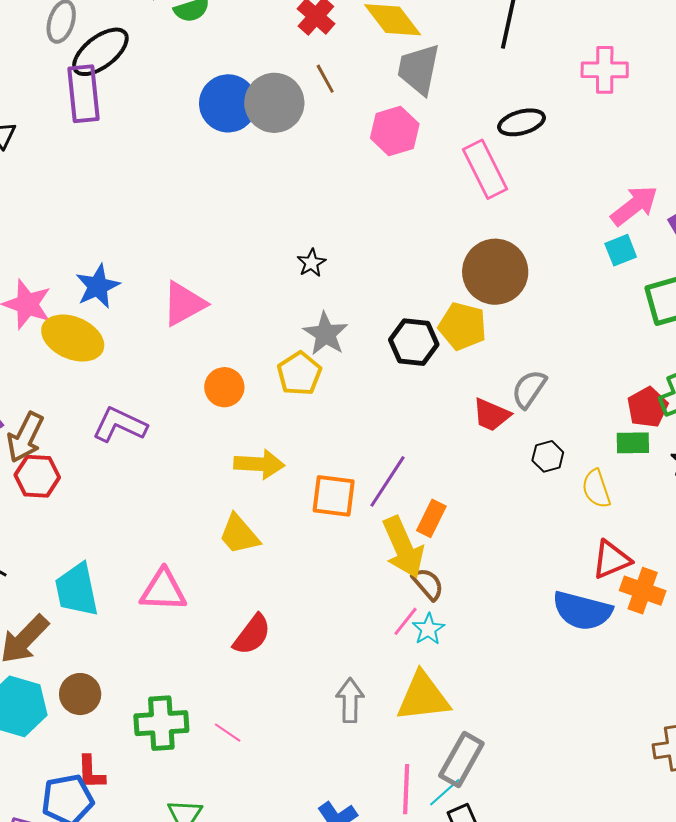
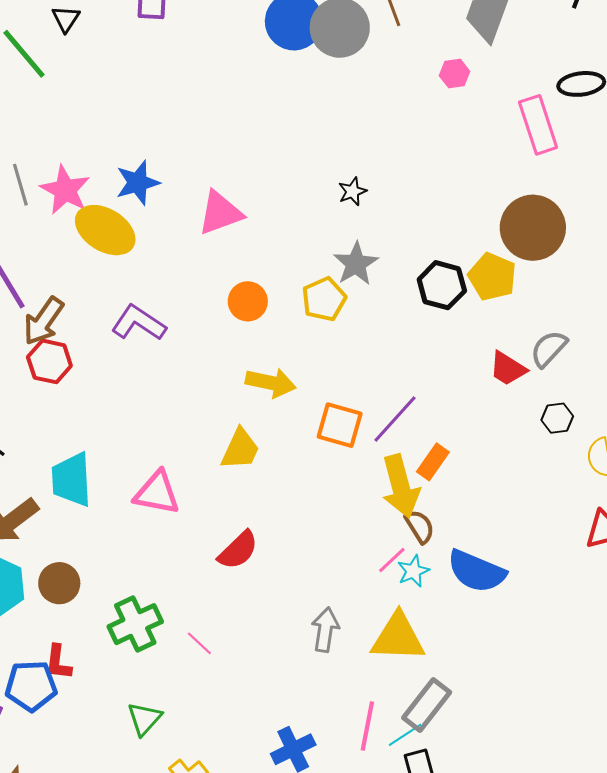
pink hexagon: (395, 131) -> (455, 74), size x0.6
yellow trapezoid: (239, 534) -> (240, 449), turned -123
blue semicircle: (582, 611) -> (476, 571), moved
green cross: (161, 723) -> (135, 624), turned -30

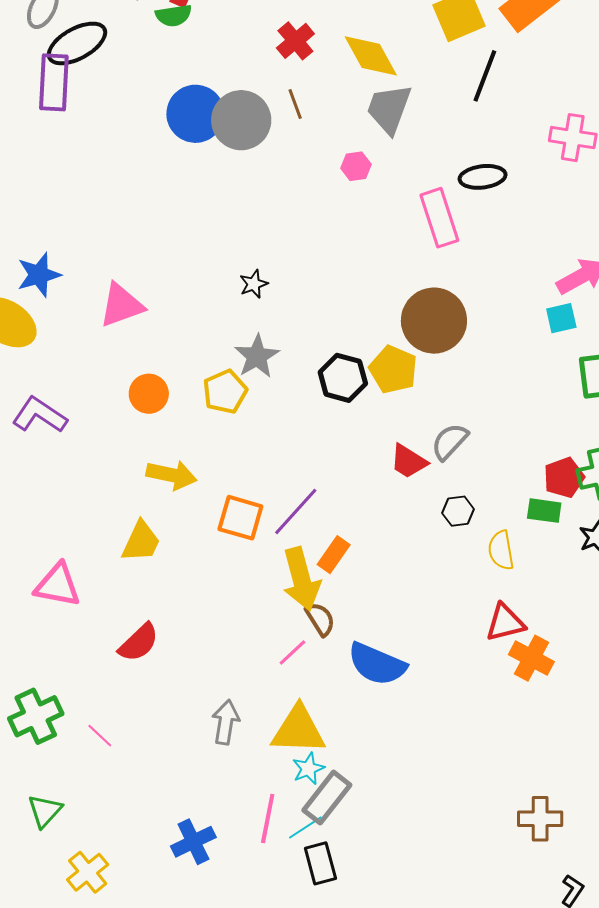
cyan star: (413, 571) -> (308, 769), moved

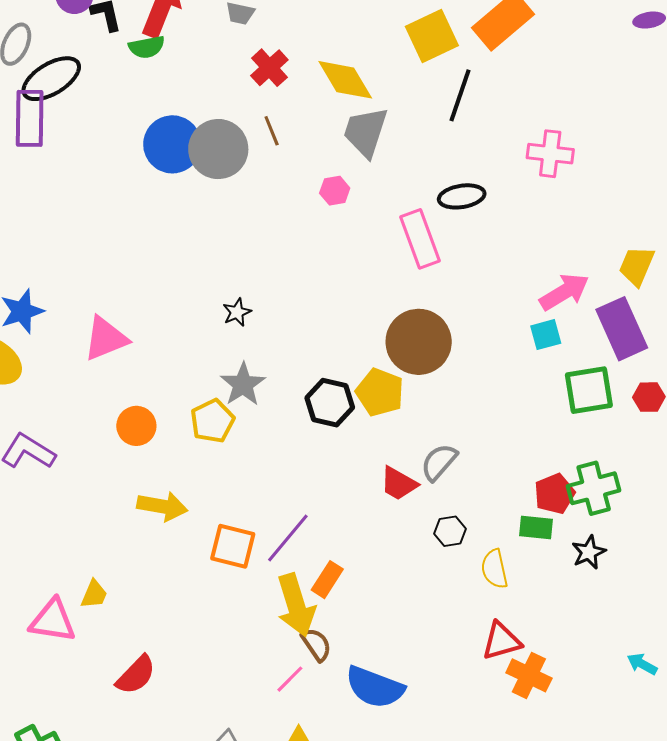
yellow trapezoid: (141, 542) -> (94, 594), moved, size x0.7

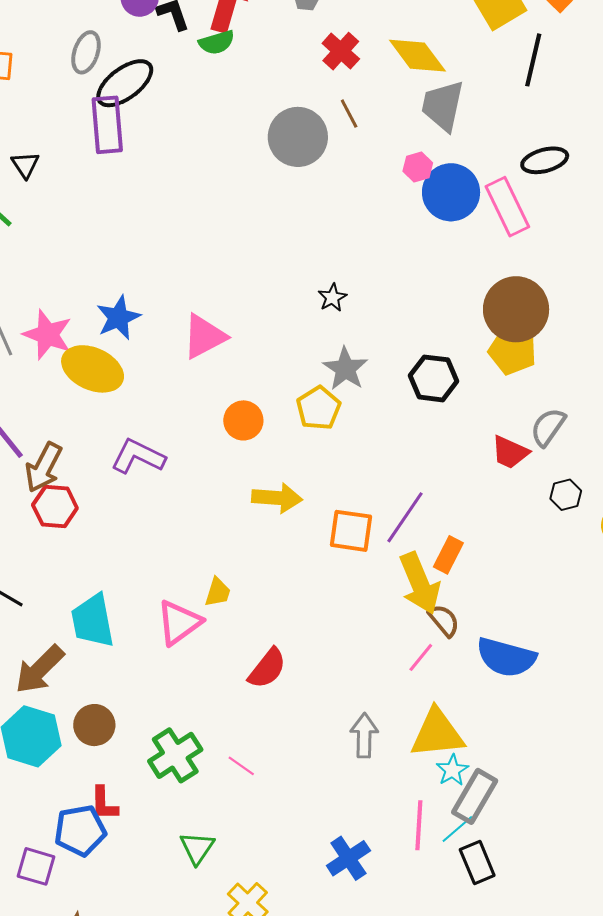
blue circle: (172, 144) -> (451, 192), moved
yellow pentagon: (380, 392) -> (512, 351), moved
pink triangle: (53, 621) -> (179, 623), turned -39

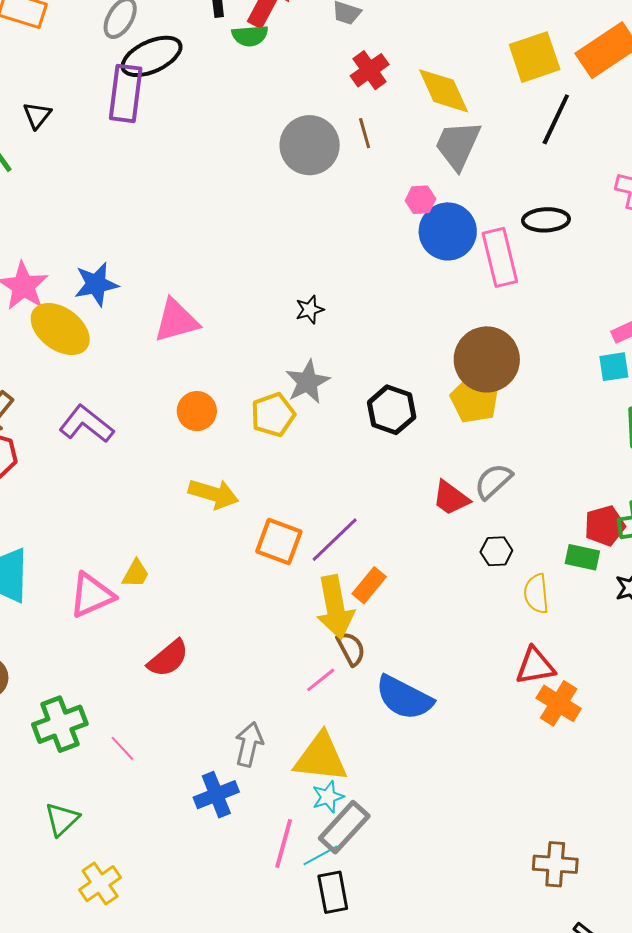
blue cross: (348, 858) -> (216, 795), moved

